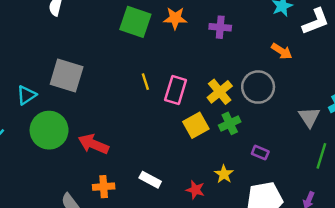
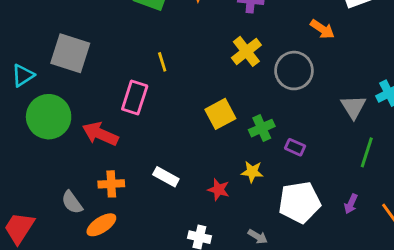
pink rectangle: (176, 90) -> (135, 98), moved
yellow cross: (220, 92) -> (246, 51), moved
green cross: (230, 123) -> (262, 128), moved
yellow star: (224, 174) -> (252, 172), turned -30

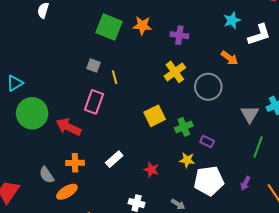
gray square: (70, 53) -> (94, 65), moved, size x0.5
yellow star: (252, 172) -> (187, 160), moved
white rectangle: (166, 177) -> (114, 159), turned -72

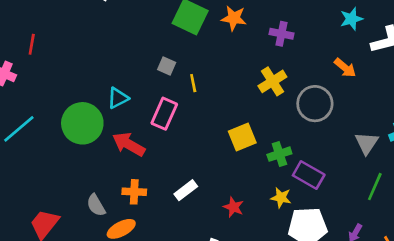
cyan triangle: (15, 83) -> (118, 98), moved
purple rectangle: (207, 141) -> (309, 175), size x1.6

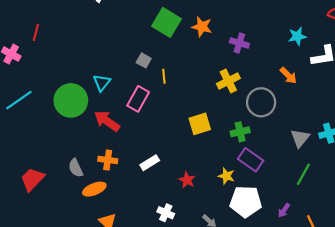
cyan triangle: (118, 98) -> (102, 83), turned -30
green cross: (279, 154) -> (240, 132), moved

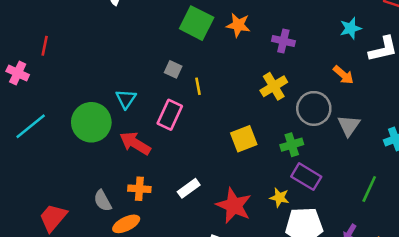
gray triangle: (300, 138) -> (349, 125), moved
red star: (187, 180) -> (234, 206), size x1.8

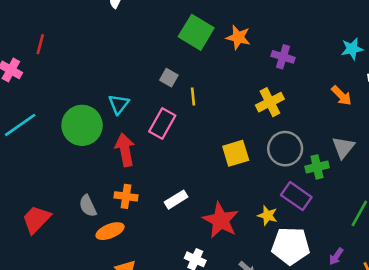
gray circle: (314, 108) -> (285, 149), moved
red arrow: (135, 143) -> (125, 150), turned 44
green cross: (292, 145) -> (317, 167), moved

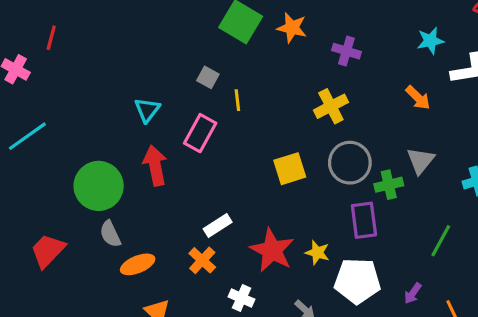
green circle: (82, 125) -> (99, 186), moved
orange cross: (126, 196) -> (202, 260), moved, turned 35
purple rectangle: (296, 196) -> (364, 220), turned 48
yellow star: (268, 215) -> (317, 253), moved

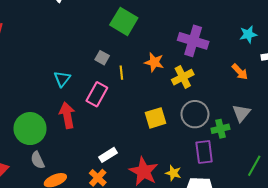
orange star: (292, 28) -> (154, 62), moved
purple cross: (346, 51) -> (193, 41), size x1.6

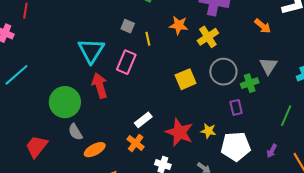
cyan triangle: (62, 79) -> (91, 51), size x1.6
purple rectangle: (204, 152) -> (236, 107), size x0.7

